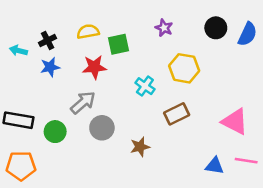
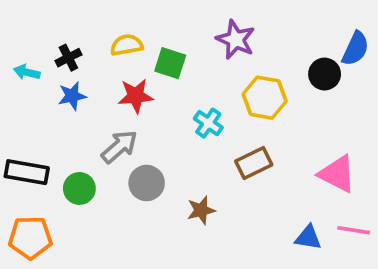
purple star: (164, 28) -> (236, 40), size x1.5
black circle: (216, 28) -> (325, 74), moved
green square: (118, 44) -> (170, 63), turned 30

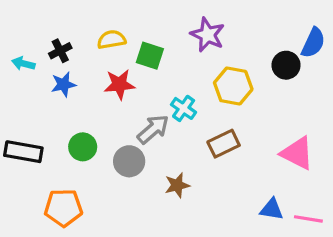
gray arrow: (119, 147) -> (153, 129), moved
green circle: (79, 188) -> (83, 147), moved
pink line: (354, 230) -> (308, 219), moved
orange pentagon: (30, 237) -> (63, 208), moved

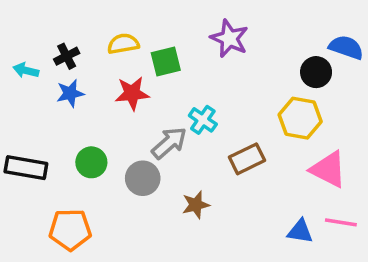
blue semicircle: (313, 43) -> (346, 47), turned -96
green square: (150, 56) -> (166, 61), turned -32
yellow hexagon: (233, 86) -> (300, 118), moved
pink line: (308, 219) -> (341, 222), moved

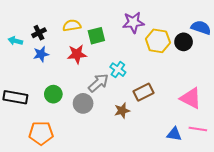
purple star: (229, 38) -> (133, 22), turned -30
yellow hexagon: (300, 118) -> (158, 41), moved
brown star: (196, 205) -> (122, 111), moved

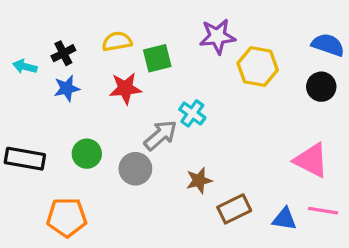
black circle: (184, 42) -> (321, 87), moved
brown rectangle: (144, 92) -> (234, 209), moved

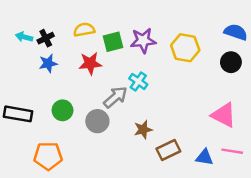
purple star: (217, 36) -> (143, 41), moved
cyan arrow: (25, 67) -> (24, 37), moved

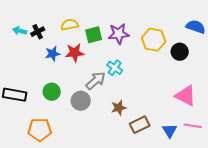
black circle: (231, 62) -> (180, 52), moved
blue star: (48, 63) -> (53, 54), moved
blue triangle: (204, 157) -> (170, 131), turned 49

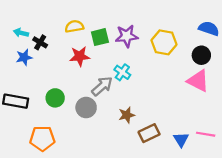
black cross: (38, 32) -> (40, 42), moved, turned -32
black circle: (180, 52) -> (201, 55), moved
blue star: (53, 54) -> (24, 57), moved
pink triangle: (186, 96) -> (198, 81), moved

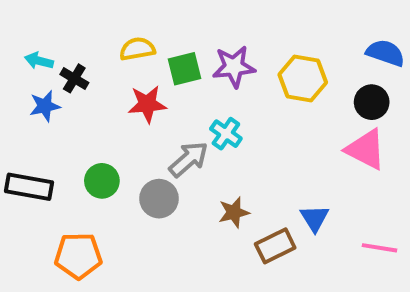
blue triangle: (181, 140) -> (315, 218), moved

